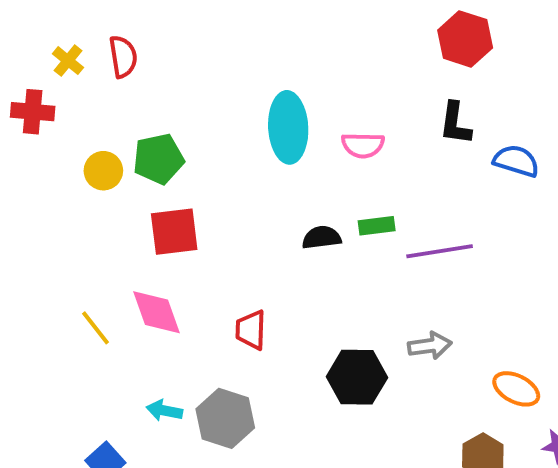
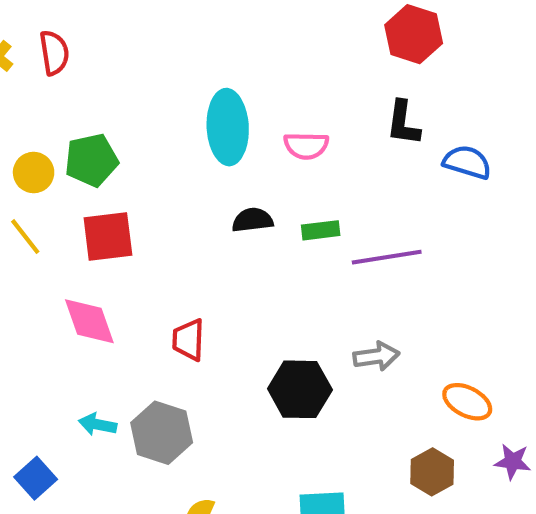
black semicircle: (322, 238) -> (252, 220), moved
yellow line: (96, 328) -> (25, 237), moved

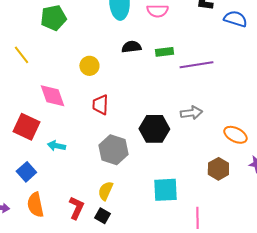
yellow circle: (34, 173) -> (89, 66), moved
red square: (108, 237) -> (26, 127), moved, turned 32
gray hexagon: (162, 433) -> (113, 150), moved

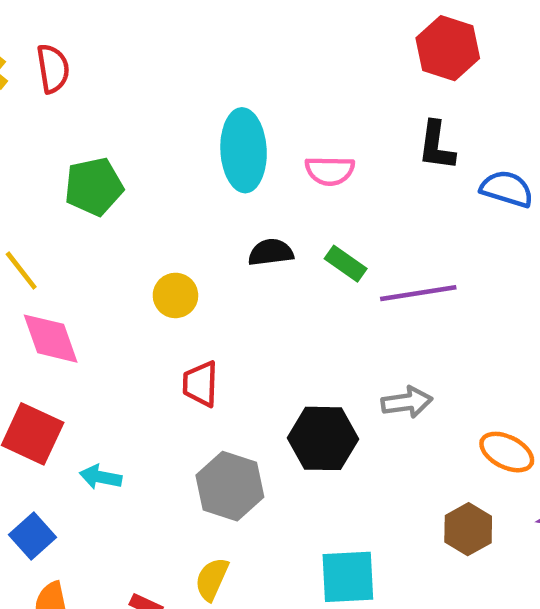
green rectangle: (164, 52) -> (346, 264), turned 42
pink diamond: (52, 96) -> (51, 339), moved

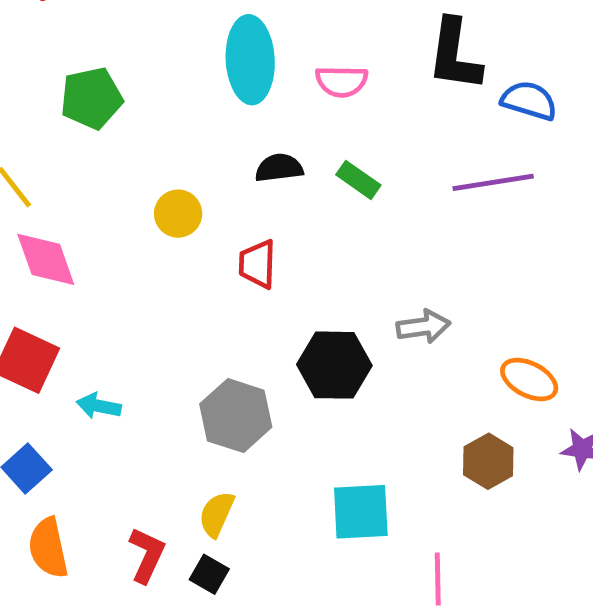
black L-shape: (436, 146) -> (455, 55), size x1.4
purple line: (418, 293) -> (493, 182), moved
red trapezoid: (200, 384) -> (257, 264), moved

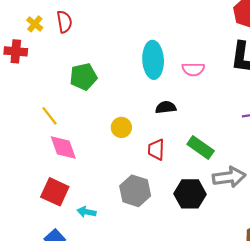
green rectangle: (358, 180) -> (201, 147), moved, size x1.4
gray arrow: (423, 327) -> (229, 177), size x1.4
gray hexagon: (236, 416) -> (135, 191), moved

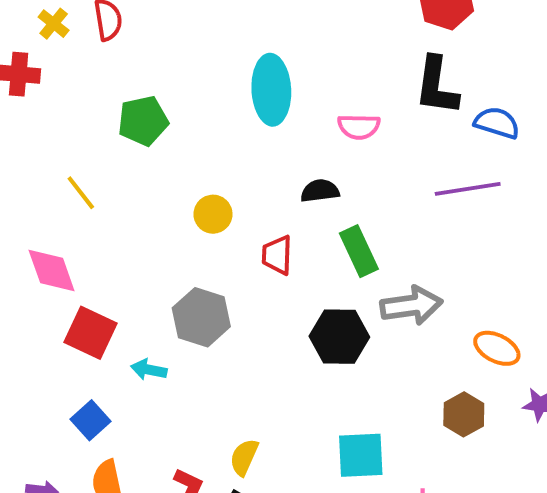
pink semicircle: (193, 69) -> (359, 127), moved
black semicircle: (166, 107) -> (320, 191), moved
pink diamond: (63, 147) -> (52, 271), moved
green rectangle: (201, 147) -> (359, 251), turned 30
gray hexagon: (135, 191) -> (201, 317), moved

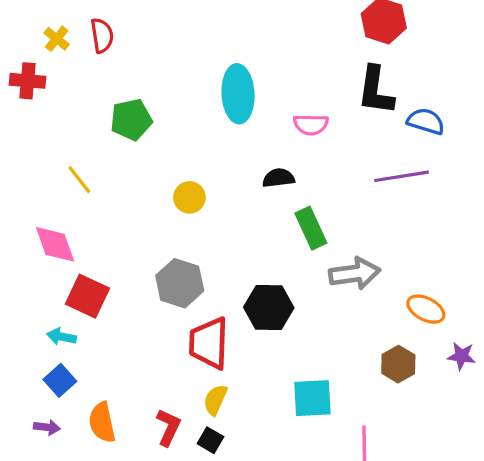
red trapezoid: (277, 255) -> (209, 343), moved, size x1.6
black hexagon: (339, 337) -> (269, 307), moved
cyan arrow: (149, 370) -> (62, 337), moved
blue square: (91, 420) -> (60, 380), moved

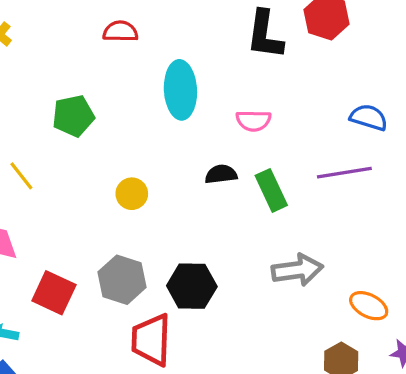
red semicircle: (102, 35) -> (120, 31), moved, turned -80
black L-shape: (376, 91) -> (265, 35), moved
green rectangle: (311, 228) -> (271, 190), moved
red square: (87, 296) -> (54, 293), moved
black hexagon: (269, 307) -> (192, 286), moved

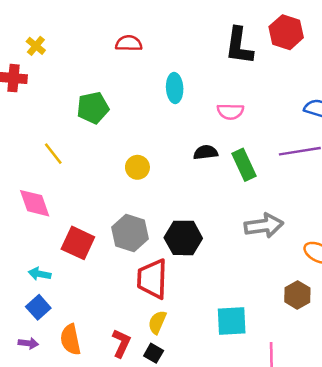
cyan ellipse: (180, 90) -> (175, 88), size x0.7

